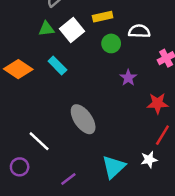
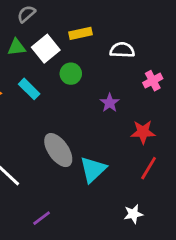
green circle: (111, 43) -> (71, 74), moved
white star: (149, 160) -> (133, 214), moved
cyan triangle: (114, 167) -> (93, 169), moved

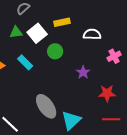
red line: (149, 168) -> (111, 119), turned 60

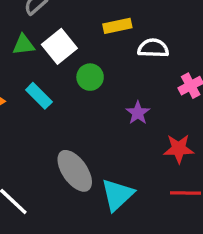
yellow rectangle: (62, 22) -> (117, 26), moved

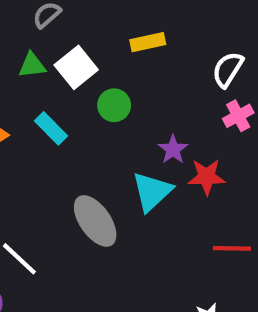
white semicircle: (153, 48) -> (228, 69), moved, turned -60
red star: (179, 149) -> (207, 177), moved
cyan triangle: (117, 195) -> (152, 192), moved

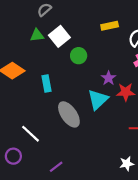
yellow rectangle: (148, 42) -> (110, 26), moved
cyan rectangle: (51, 128) -> (47, 83), moved, turned 35

